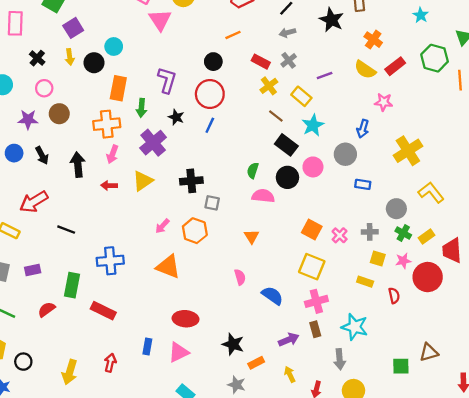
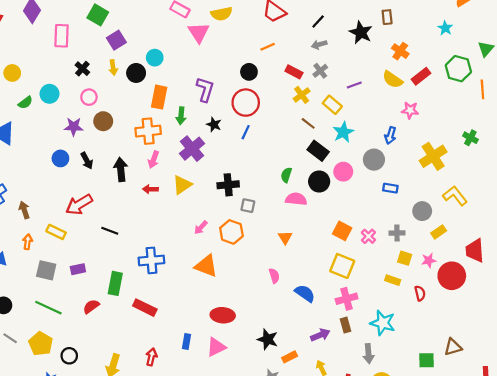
green cross: (403, 233) -> (470, 138), moved
yellow rectangle: (426, 236) -> (439, 232), moved

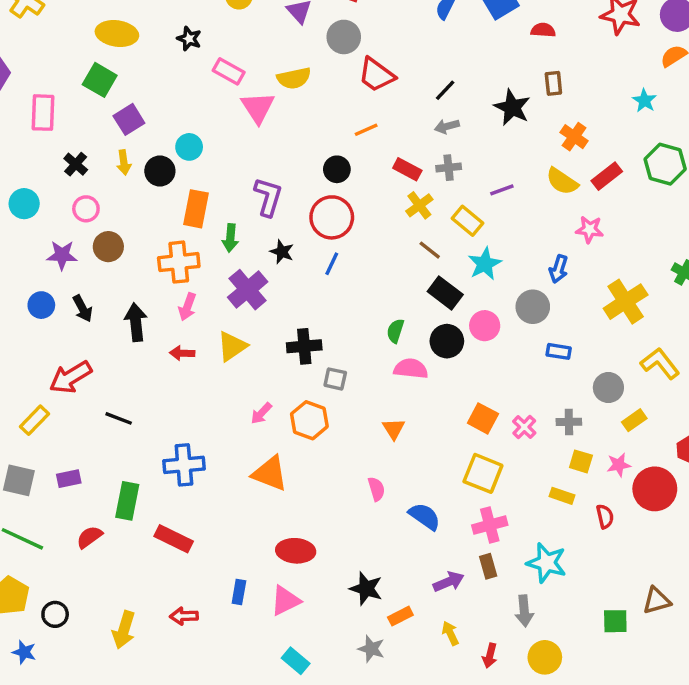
gray cross: (320, 71) -> (449, 168), turned 32
yellow rectangle: (56, 232) -> (34, 420), turned -72
red arrow: (151, 357) -> (184, 616), turned -105

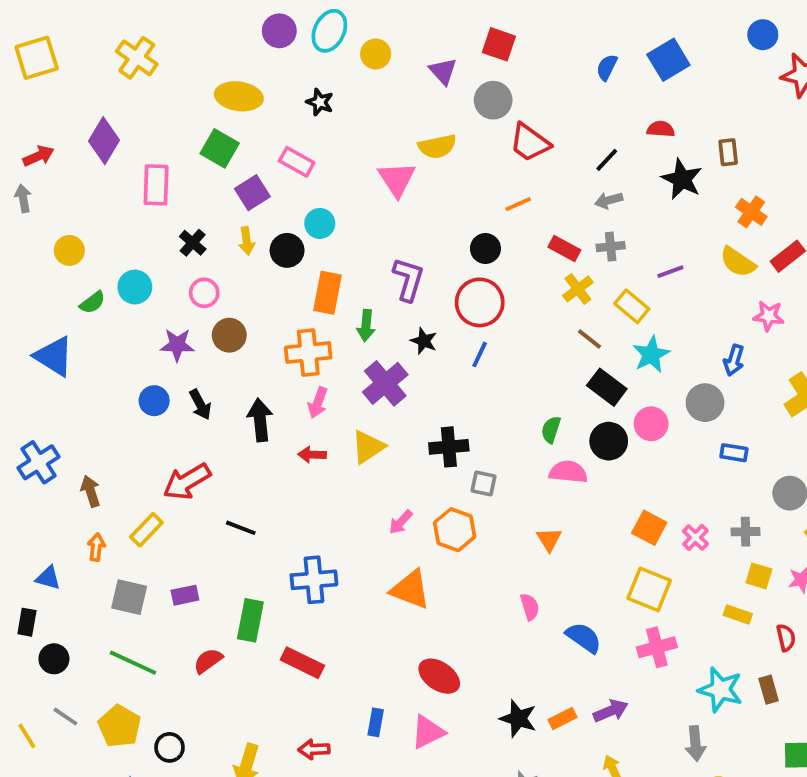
red semicircle: (543, 30) -> (661, 129), moved
pink rectangle: (229, 71) -> (297, 162), moved
red ellipse: (296, 551) -> (439, 676), turned 30
brown rectangle: (488, 566) -> (769, 690), moved
orange rectangle: (400, 616) -> (562, 719), moved

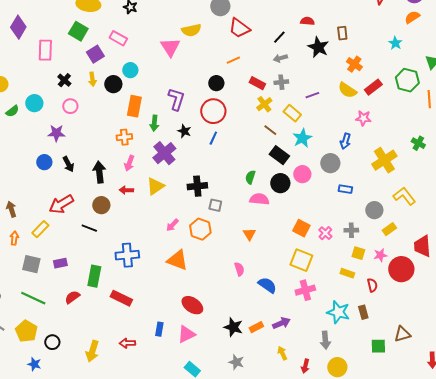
brown circle: (229, 335) -> (101, 205), moved
orange cross: (308, 353) -> (124, 137), size x0.7

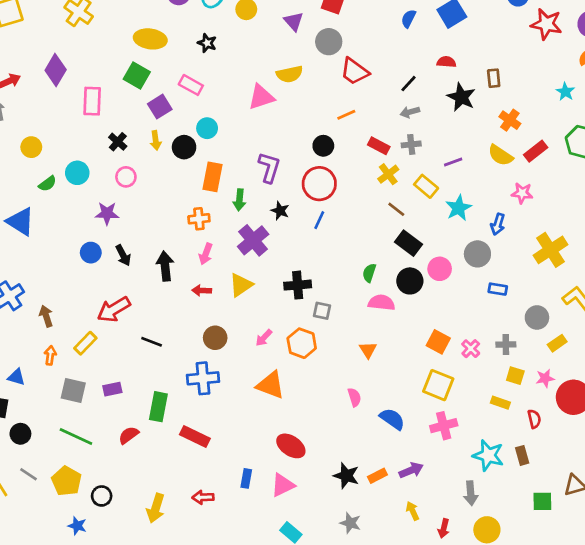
pink triangle: (170, 47) -> (261, 97), turned 45
cyan star: (302, 138) -> (459, 208), moved
brown circle: (101, 205) -> (215, 338), moved

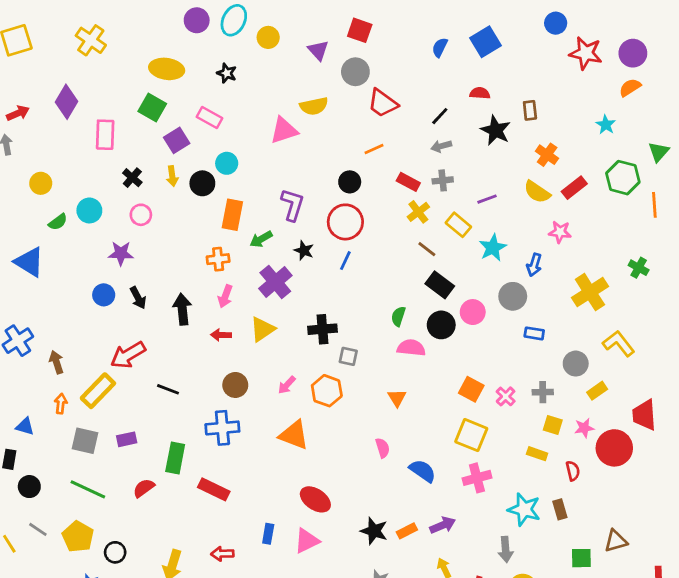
green arrow: (239, 200) -> (261, 239), turned 55
yellow rectangle: (85, 343) -> (98, 391), size x1.4

